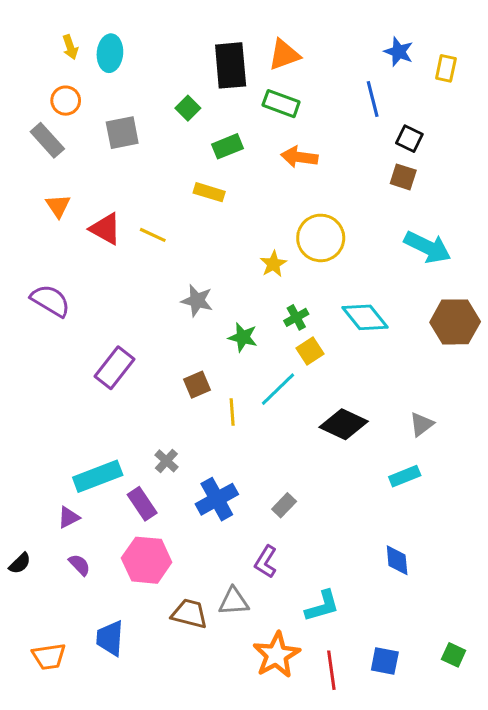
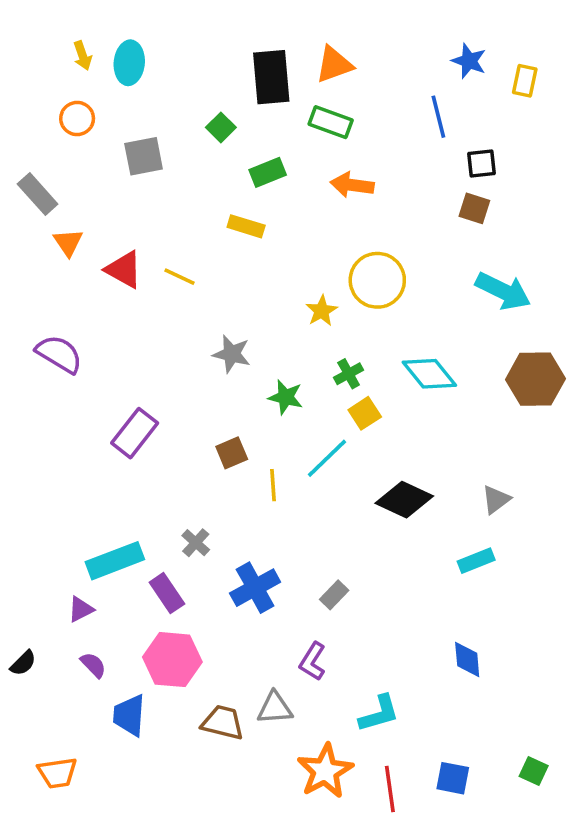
black square: (409, 139) -> (482, 163), turned -32
gray rectangle: (47, 140) -> (38, 194), moved
blue trapezoid: (110, 638) -> (129, 715), moved

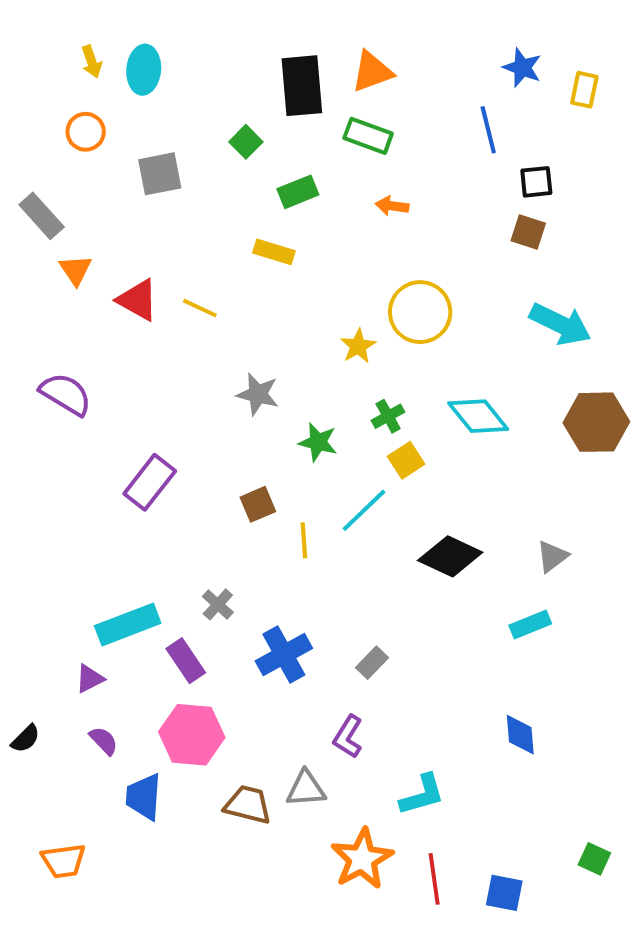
orange arrow: (352, 185) -> (392, 206), size x0.7
blue square: (453, 778) -> (504, 893), moved

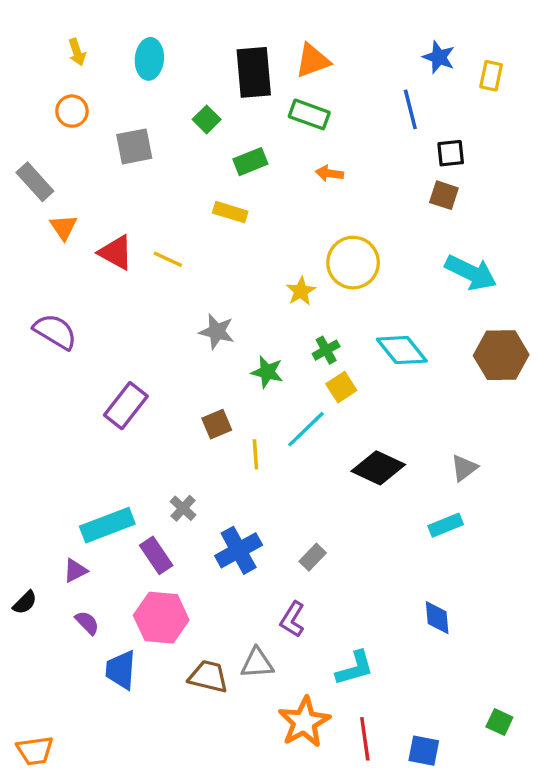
cyan ellipse: (144, 70) -> (149, 59), moved
black semicircle: (26, 739) -> (25, 603), moved
orange trapezoid: (64, 861) -> (35, 751), moved

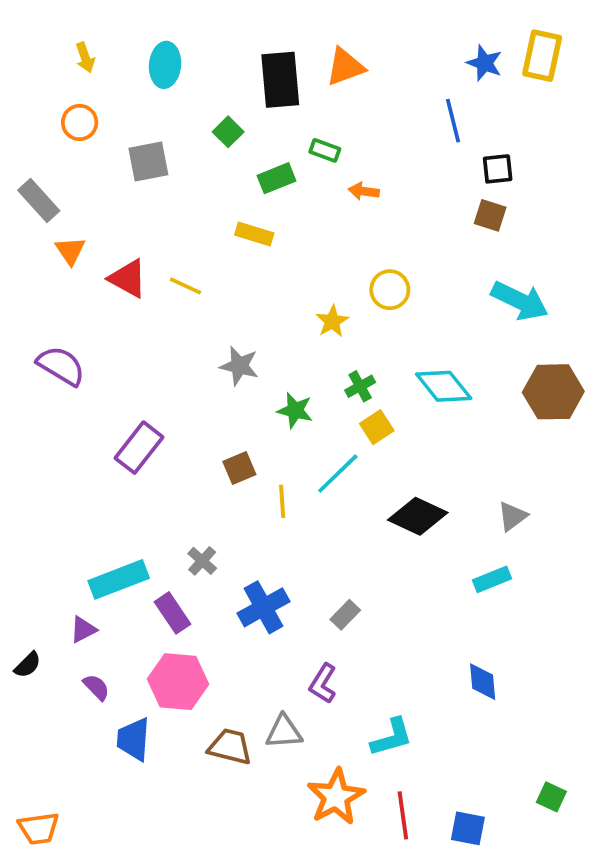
yellow rectangle: (491, 76) -> (542, 56), moved, size x1.5
green rectangle: (309, 114) -> (325, 150), moved, size x0.7
yellow circle: (353, 263) -> (390, 290), size x0.7

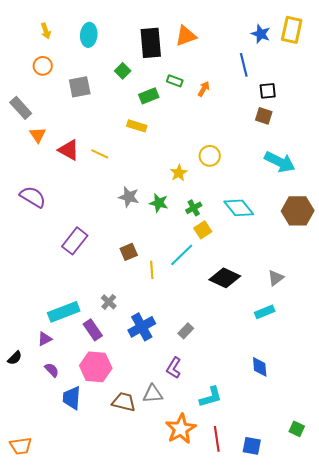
orange arrow: (364, 191) -> (204, 89), moved, turned 112
green star: (295, 410) -> (159, 203), moved

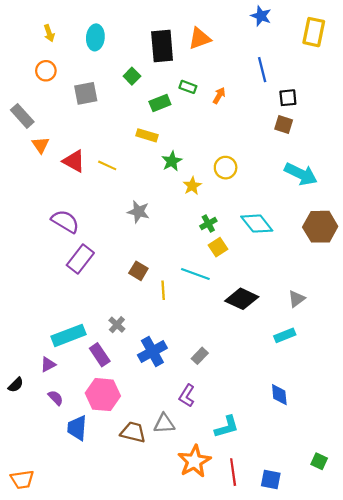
blue star: (261, 34) -> (261, 16), moved
purple semicircle: (33, 197) -> (65, 221), moved
green star: (159, 203) -> (172, 161), moved, turned 30
brown square: (129, 252) -> (138, 271), turned -36
cyan line: (182, 255) -> (195, 274), turned 64

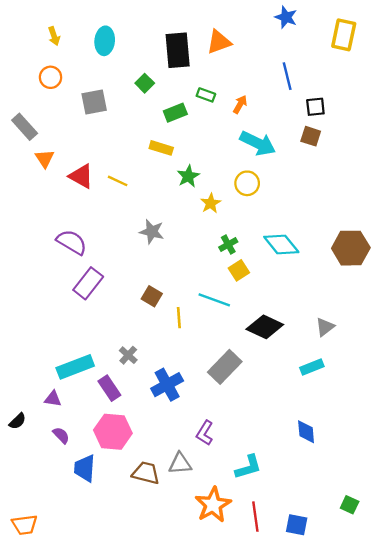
cyan arrow: (301, 174) -> (258, 143), moved
gray rectangle: (200, 356) -> (225, 367), moved, size x1.8
purple triangle: (48, 364) -> (53, 399), turned 35

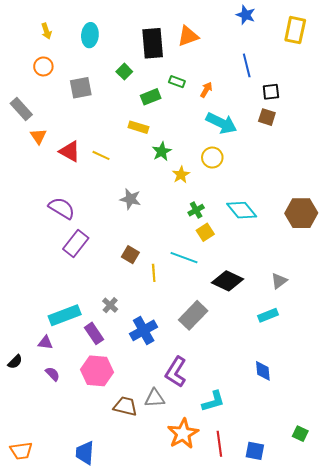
purple L-shape: (205, 433) -> (176, 372), size x1.4
blue trapezoid: (85, 468) -> (85, 453), moved

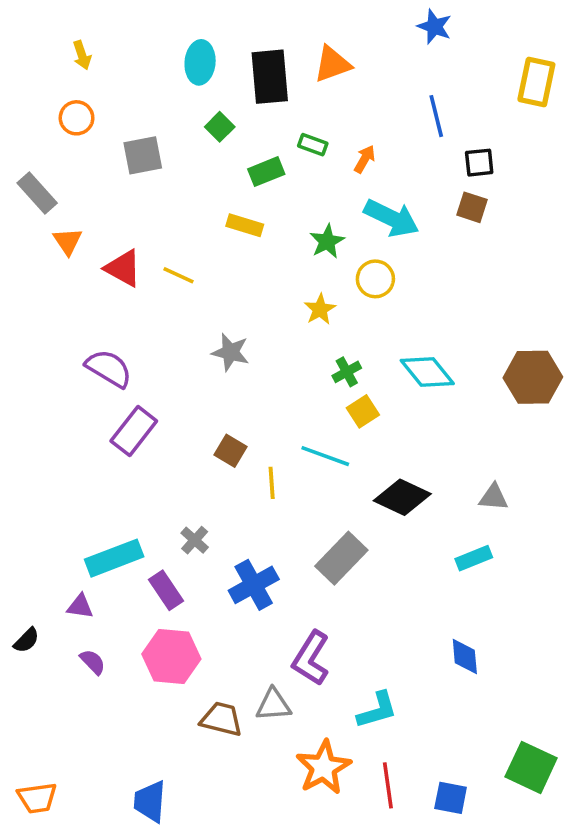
yellow rectangle: (295, 30) -> (536, 82), moved
cyan ellipse: (90, 35) -> (200, 62), moved
green star: (162, 151) -> (327, 241), moved
gray triangle: (279, 281) -> (493, 497), turned 42
green square: (300, 434) -> (531, 767), size x1.8

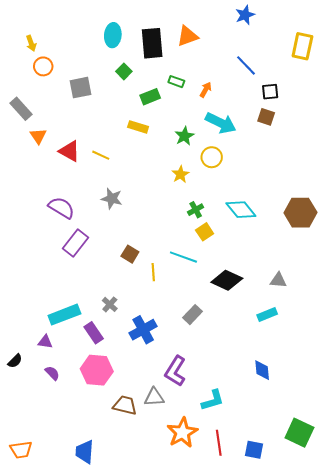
blue star: (434, 27) -> (245, 15), turned 30
yellow arrow: (82, 55) -> (31, 43), moved
blue line: (436, 116) -> (246, 65), turned -30
gray star: (230, 352) -> (112, 199), moved
gray rectangle: (341, 558) -> (193, 315), size x0.7

